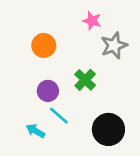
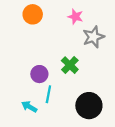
orange circle: (44, 45) -> (33, 14), moved
cyan line: (59, 116) -> (48, 94), turned 60

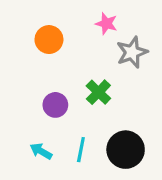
orange circle: (33, 14) -> (49, 40), moved
cyan line: (48, 94) -> (81, 150), moved

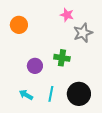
orange circle: (49, 40) -> (19, 25), moved
green cross: (98, 92) -> (62, 58), turned -35

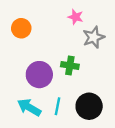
purple circle: (35, 66) -> (39, 75), size x1.5
cyan arrow: (26, 95) -> (29, 107), size x1.5

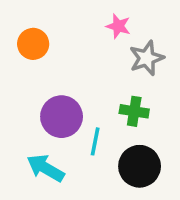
green cross: (70, 66) -> (134, 111), moved
cyan line: (57, 106) -> (95, 141), moved

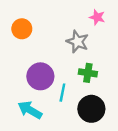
pink star: (118, 26) -> (97, 17), moved
gray star: (147, 58) -> (77, 42), moved, turned -30

